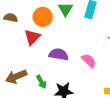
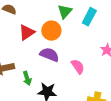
orange circle: (43, 17) -> (51, 31), moved

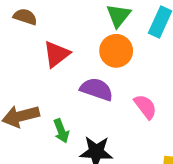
orange circle: (51, 31) -> (116, 51), moved

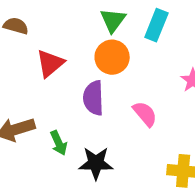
purple semicircle: (97, 89) -> (93, 98), turned -108

